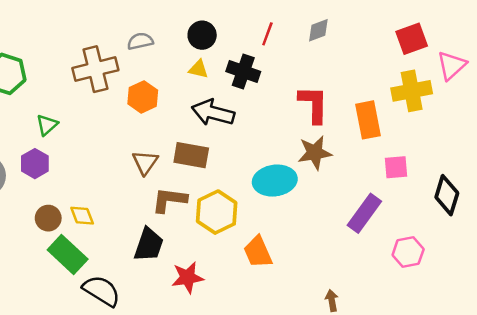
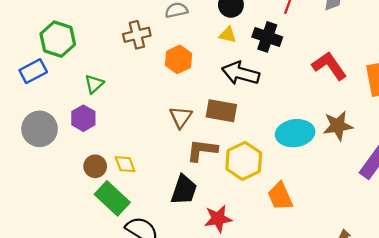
brown cross: (95, 69) -> (137, 35), size x0.7
red L-shape: (314, 104) -> (329, 66), turned -36
brown star: (315, 153) -> (338, 126), moved

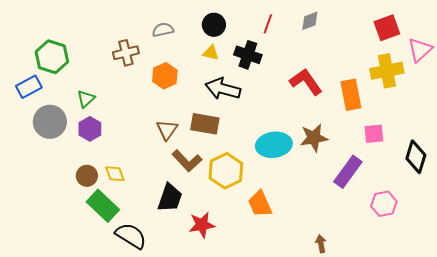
purple hexagon: (83, 118) -> (90, 129), moved
gray circle: (40, 129) -> (50, 122), moved
brown L-shape: (202, 150) -> (187, 161), turned -140

